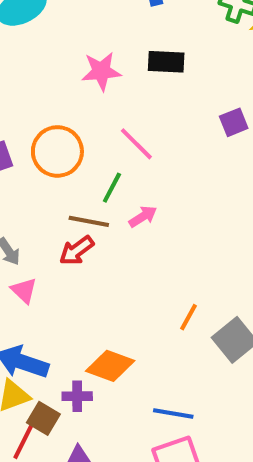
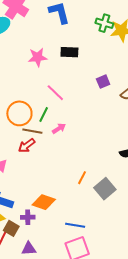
orange circle: (57, 151) -> (19, 113), moved

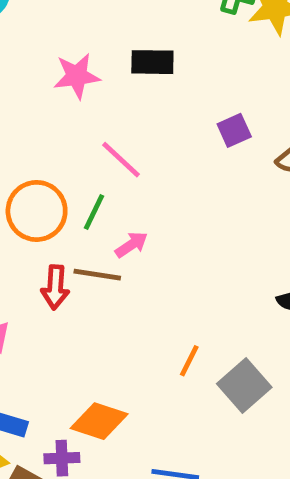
brown line: (32, 131) -> (97, 275), moved
red arrow: (27, 146) -> (55, 287), turned -48

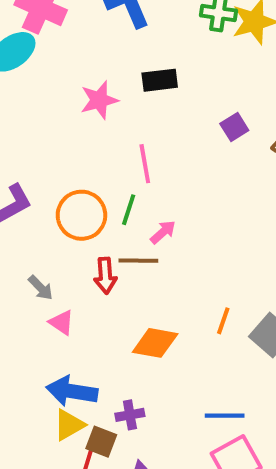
pink line: (121, 160) -> (145, 164), turned 45
orange diamond: (99, 421) -> (155, 343), moved

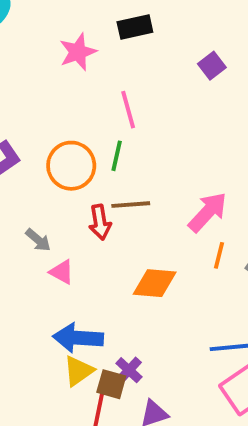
pink arrow: (163, 232) -> (208, 212), moved, size x1.6
purple cross: (130, 415) -> (129, 370), moved, turned -32

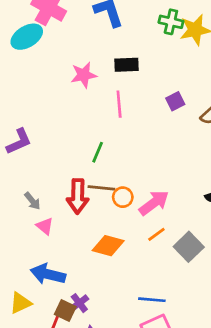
pink line: (128, 110) -> (119, 104), moved
orange circle: (71, 166) -> (123, 197), moved, size x0.6
red arrow: (100, 222) -> (78, 196), size x1.4
orange line: (219, 255) -> (156, 234), turned 30
yellow triangle: (78, 371) -> (21, 303), moved

